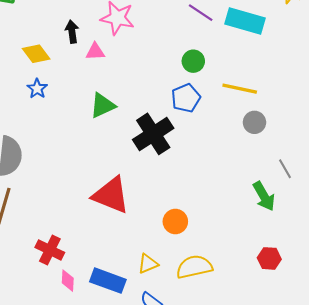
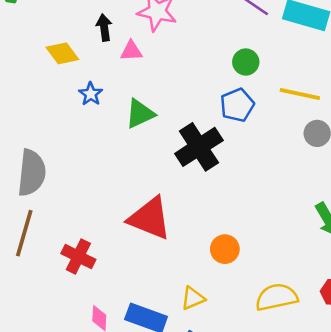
blue star: (37, 89) -> (91, 94), moved
red cross: (50, 250) -> (78, 256), moved
yellow semicircle: (194, 267) -> (277, 297), moved

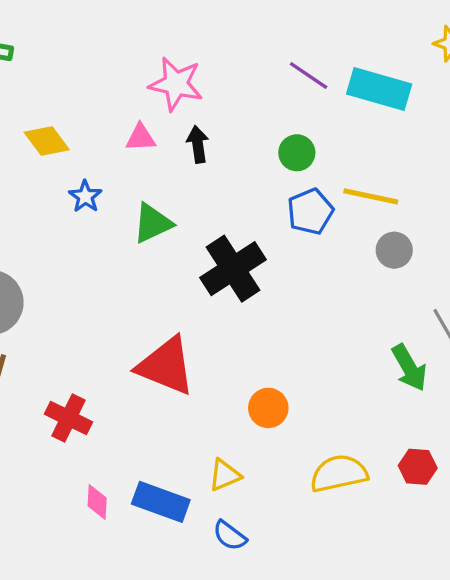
black arrow: (104, 28) -> (198, 144), moved
blue pentagon: (237, 105) -> (310, 212), moved

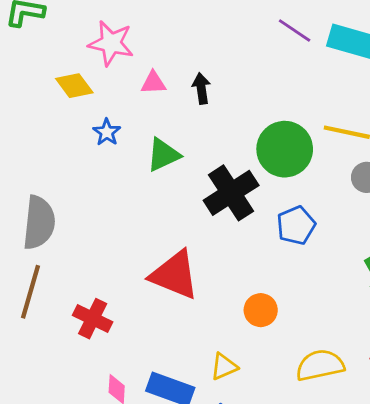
pink star: (176, 84) -> (111, 43), moved
green circle: (297, 153) -> (285, 149), moved, size x1.8
blue pentagon: (310, 212) -> (296, 225), moved

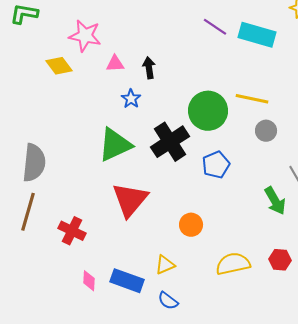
blue star: (107, 132) -> (131, 99), moved
green triangle: (163, 155) -> (115, 145), moved, size x1.4
red triangle: (175, 275) -> (130, 200), turned 48

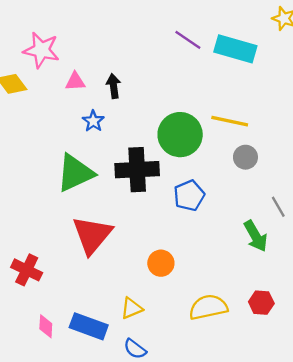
black cross: (170, 142) -> (137, 170), turned 30

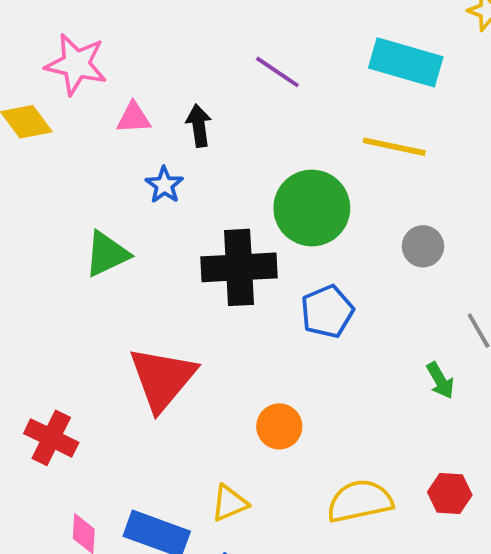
purple line: (188, 40) -> (277, 72), moved
yellow line: (230, 121) -> (394, 147), moved
green triangle: (75, 173) -> (107, 254), moved, size x0.7
green arrow: (256, 236) -> (440, 380), size x0.7

